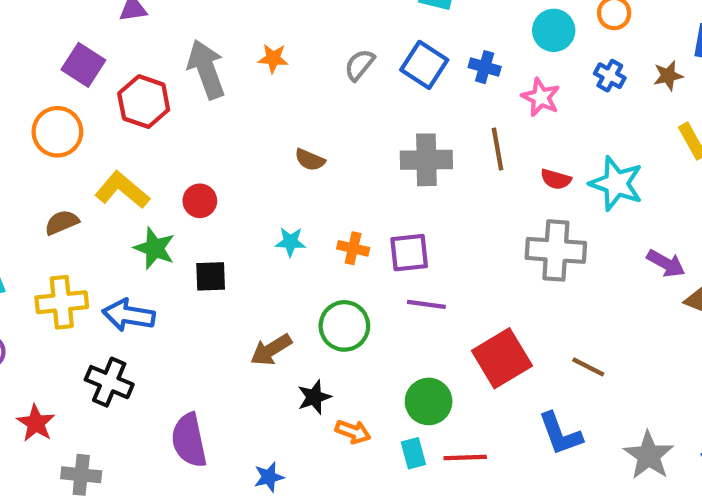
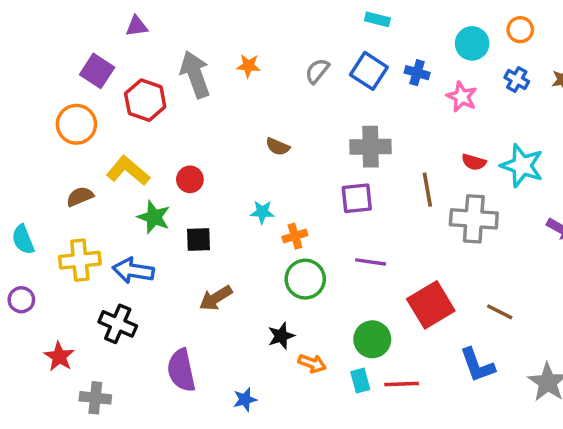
brown line: (498, 149) -> (427, 190), moved
orange cross: (353, 248) -> (295, 236), moved, turned -30
purple square: (409, 253) -> (357, 198), moved
brown arrow: (271, 350) -> (216, 298), moved

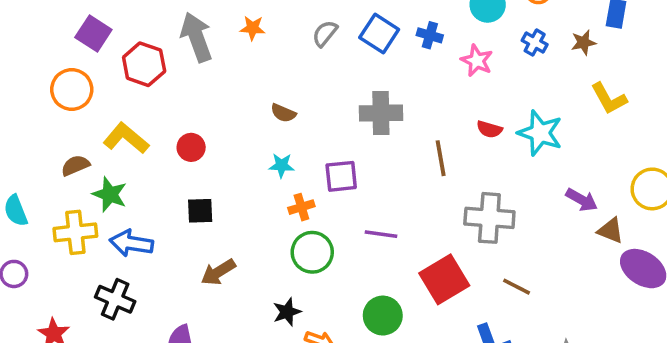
purple square: (357, 198) -> (341, 176), moved
cyan star: (262, 212) -> (281, 165), moved
green star: (154, 217) -> (110, 194), moved
gray cross: (474, 219) -> (489, 218), moved

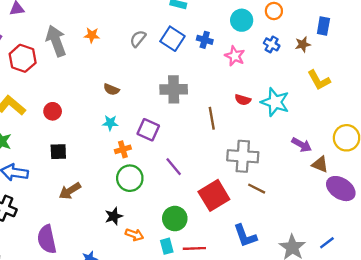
purple square: (341, 176) -> (148, 130), turned 30
purple line: (381, 234) -> (174, 167), turned 42
brown line: (517, 287) -> (257, 189), moved

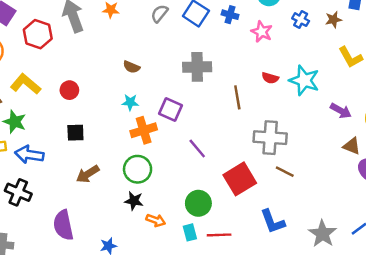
purple arrow: (302, 145) -> (341, 111), moved
orange cross: (123, 149) -> (144, 130), size x1.5
green circle: (130, 178) -> (138, 169), moved
black star: (114, 216) -> (134, 201), turned 30

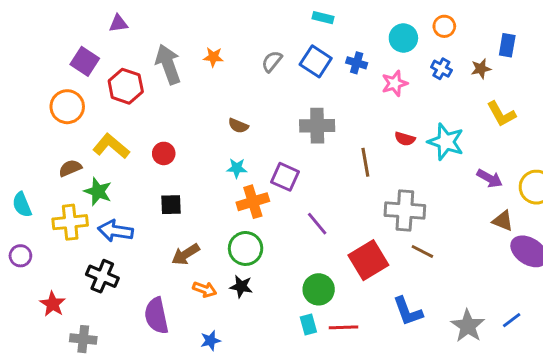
pink star: (262, 32) -> (395, 83), turned 30
orange arrow: (156, 220) -> (205, 289), moved

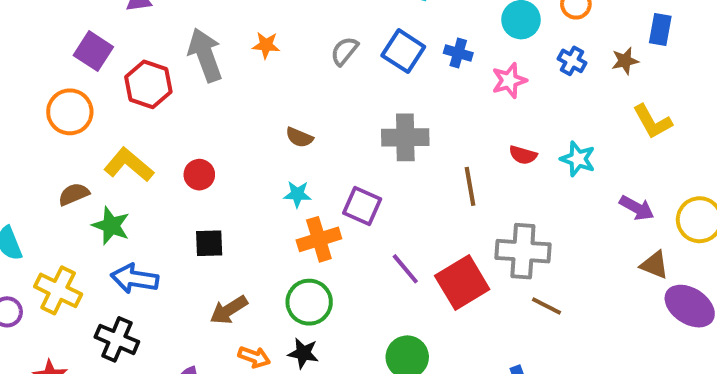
cyan star: (446, 142) -> (578, 159), size x0.7
yellow cross: (70, 222) -> (58, 290), moved, turned 32
red square: (368, 260) -> (462, 283), moved

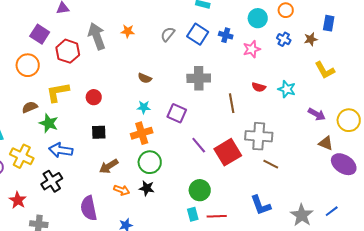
yellow L-shape: (129, 165) -> (58, 92), turned -50
orange cross: (319, 239) -> (142, 133), moved
black cross: (117, 339) -> (52, 181), turned 35

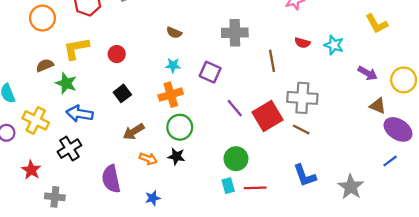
black square: (99, 132) -> (122, 93), turned -35
brown line: (271, 164) -> (301, 129), moved
blue line: (332, 211) -> (390, 161), moved

